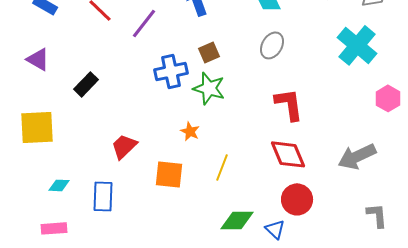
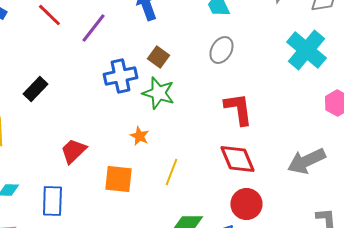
brown square: (209, 52) -> (158, 57), turned -30

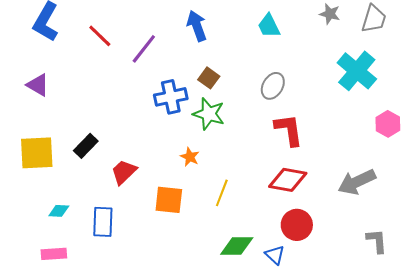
gray ellipse: (221, 50) -> (273, 86), moved
black rectangle: (35, 89) -> (86, 146), moved
red diamond: (237, 159) -> (288, 180), turned -57

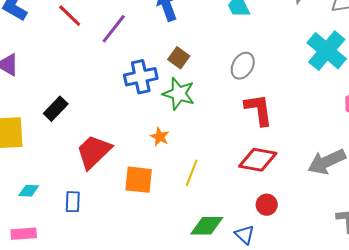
black rectangle: (86, 146) -> (56, 109), moved
red trapezoid: (124, 172) -> (94, 152), size x1.4
blue rectangle: (103, 222) -> (73, 202), size x0.7
red circle: (297, 225) -> (267, 205), size x0.7

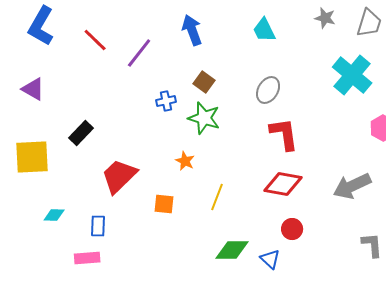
blue cross: (141, 77) -> (166, 101), size x0.6
orange square: (139, 180) -> (164, 204), size x0.7
pink rectangle: (24, 234) -> (87, 258), moved

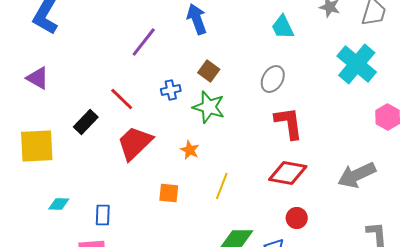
cyan trapezoid: (264, 30) -> (283, 27), moved
red line: (95, 40) -> (122, 99), moved
red trapezoid: (119, 176) -> (135, 143), moved

